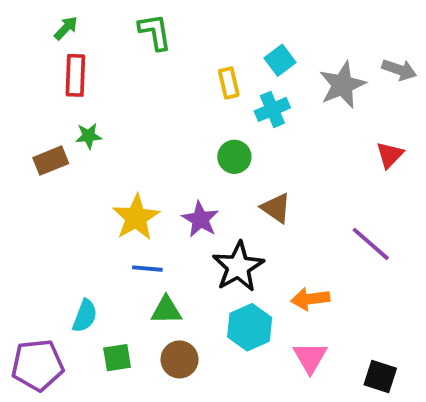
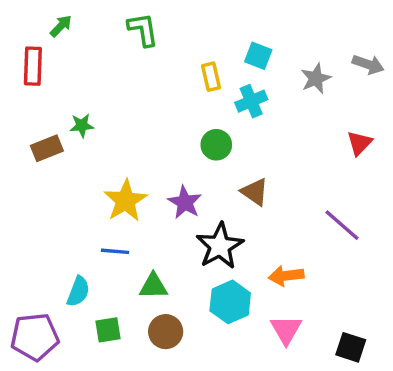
cyan square: (280, 60) -> (258, 56), turned -32
red rectangle: (75, 75) -> (33, 66), moved
gray star: (342, 85) -> (316, 78), size x0.7
blue line: (147, 269) -> (115, 251), moved

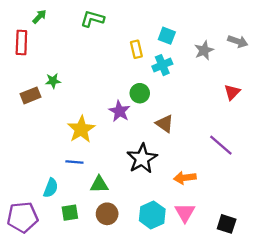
green L-shape: (143, 30) -> (92, 19), turned -65
purple star: (185, 202) -> (119, 111), moved
cyan hexagon: (230, 302) -> (152, 215), moved

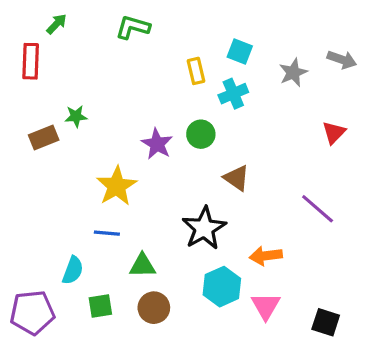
purple star: (119, 111) -> (157, 144), moved
cyan hexagon: (152, 215) -> (222, 287), moved

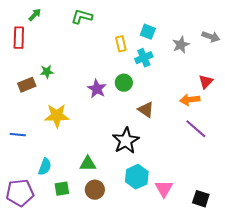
yellow star: (117, 186) -> (57, 116), moved, turned 30
blue line: (107, 233) -> (18, 135), moved
orange arrow: (266, 256) -> (190, 100), moved

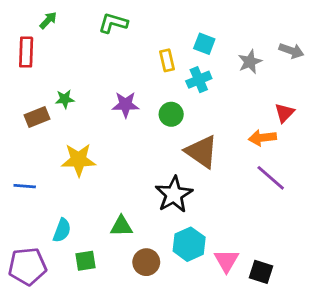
purple star: (97, 89) -> (126, 105), moved, turned -30
brown triangle: (146, 110) -> (202, 152), size x1.5
brown circle: (95, 190) -> (146, 262), moved
black square: (201, 199) -> (261, 272), moved

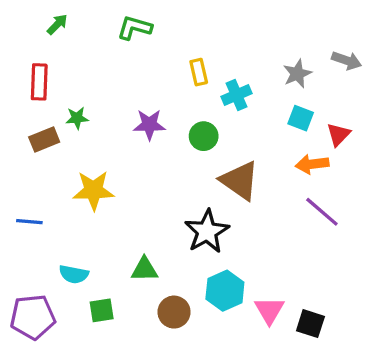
cyan square: (204, 44) -> (301, 118), moved
red rectangle: (26, 52) -> (39, 82), moved
cyan semicircle: (62, 230) -> (74, 274), turned 80

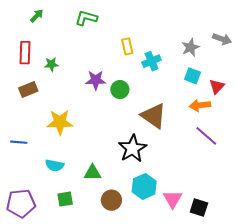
green star: (77, 118) -> (51, 64), moved
green circle: (204, 136) -> (120, 90), moved
cyan semicircle: (74, 274) -> (55, 165), moved

